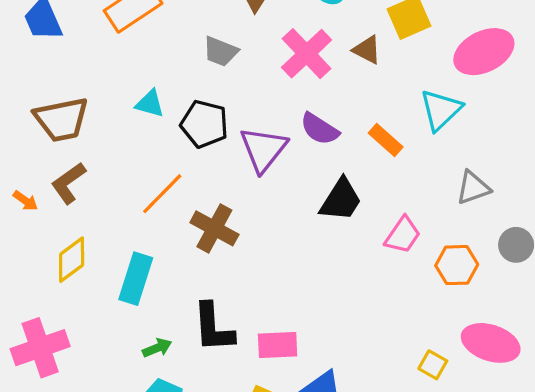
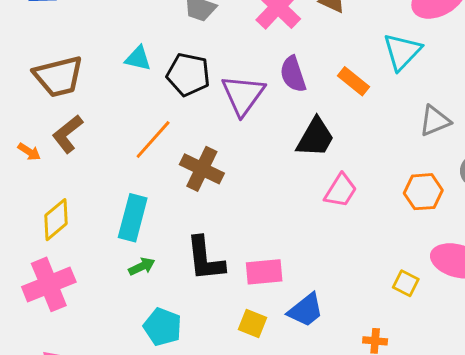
purple semicircle: (320, 129) -> (293, 74), turned 42
pink trapezoid: (403, 235) -> (341, 191), moved
yellow diamond: (72, 260) -> (56, 220), moved
green arrow: (157, 348) -> (142, 266), moved

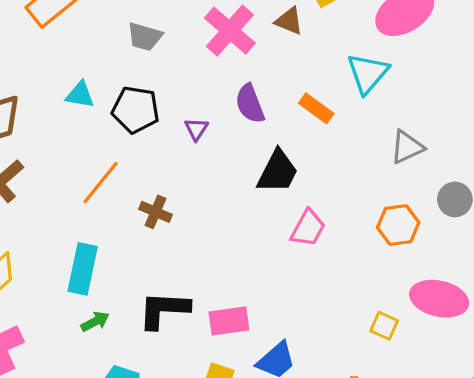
purple triangle: (243, 95) -> (196, 129), size x0.5
brown cross: (202, 169) -> (155, 212), size x0.7
black L-shape: (205, 259) -> (164, 310), turned 102

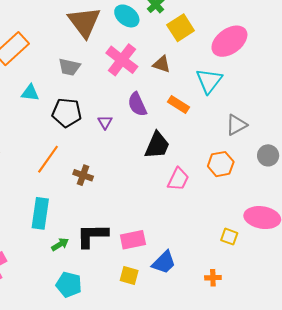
brown triangle: (289, 21) -> (162, 64), moved
cyan triangle: (80, 95) -> (30, 93), moved
orange hexagon: (398, 225) -> (221, 164), moved
green arrow: (95, 322) -> (60, 244), moved

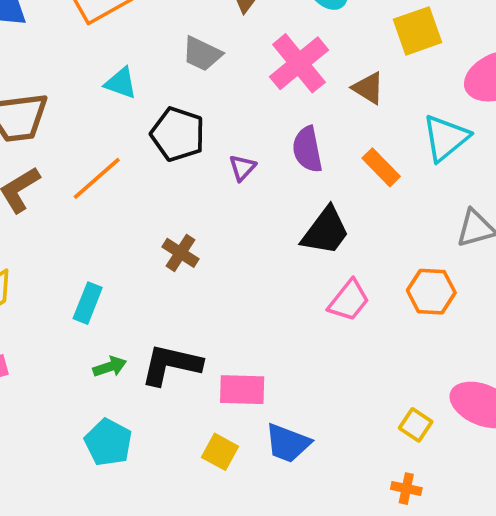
orange line: (48, 159) -> (97, 178), moved
cyan rectangle: (40, 213) -> (88, 303), size x0.7
blue trapezoid: (164, 262) -> (288, 443), turned 52
orange cross: (213, 278) -> (406, 489), moved

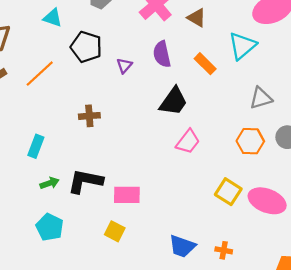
brown cross: (180, 253) -> (89, 116), turned -36
orange hexagon: (431, 292) -> (250, 141), moved
yellow square: (416, 425) -> (228, 192), moved, size x1.4
blue trapezoid: (288, 443) -> (182, 246), moved

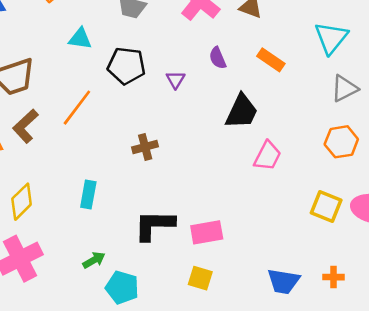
cyan triangle: (242, 46) -> (331, 38), moved
purple semicircle: (162, 54) -> (218, 58), size x0.7
green arrow: (50, 183) -> (94, 260), moved

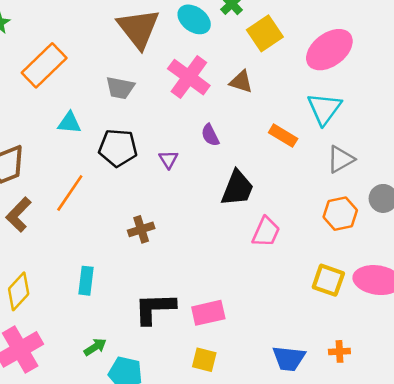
orange rectangle: (271, 60) -> (283, 136), moved

